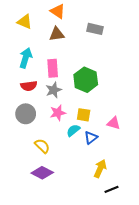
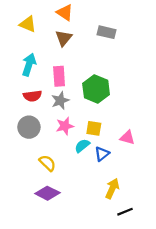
brown triangle: (57, 34) -> (64, 38), turned -42

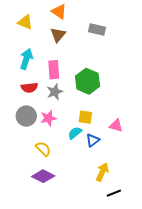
pink star: (65, 126) -> (48, 118), moved

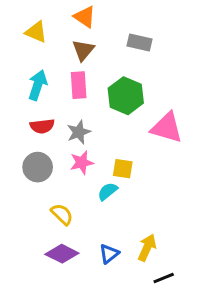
pink rectangle: (54, 70) -> (79, 85), moved
green hexagon: (87, 81) -> (126, 96), moved
pink star: (48, 118) -> (82, 163), moved
pink triangle: (116, 126) -> (167, 128), moved, size x1.6
blue triangle: (93, 140) -> (109, 254), moved

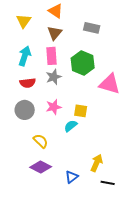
yellow triangle: (36, 32) -> (24, 21), turned 42
gray star: (79, 132) -> (54, 77), moved
blue triangle: (109, 254) -> (72, 177), moved
black line: (164, 278) -> (108, 183), turned 32

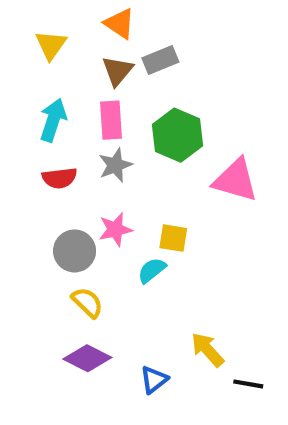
gray rectangle: (92, 28) -> (160, 60), moved, turned -35
gray circle: (25, 110) -> (75, 251), moved
yellow arrow: (97, 163) -> (208, 350), turned -66
black line: (108, 183) -> (248, 384), moved

